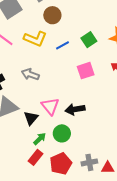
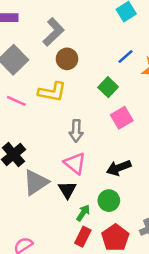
green square: (89, 40) -> (108, 87), moved
blue line: (63, 45) -> (126, 57), moved
gray arrow: (30, 74) -> (76, 131), moved, turned -96
pink triangle: (50, 106) -> (75, 163), moved

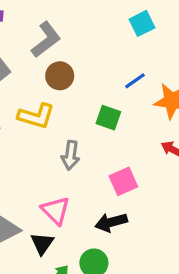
green square: (108, 87) -> (108, 118), turned -30
pink square: (122, 118) -> (123, 181), moved
gray arrow: (76, 131) -> (71, 155), moved

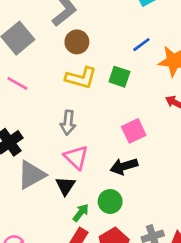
yellow L-shape: (36, 116) -> (81, 78), moved
gray arrow: (71, 155) -> (68, 123), moved

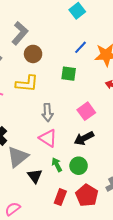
yellow L-shape: (81, 78) -> (27, 84), moved
gray arrow: (68, 123) -> (47, 113), moved
black triangle: (65, 186) -> (35, 176), moved
green arrow: (81, 213) -> (57, 165), moved, turned -56

